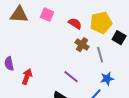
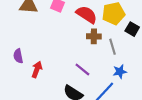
red semicircle: (75, 24) -> (87, 15), size x1.5
brown cross: (82, 45) -> (94, 36), turned -32

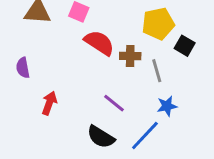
red semicircle: (87, 15) -> (99, 43), moved
purple semicircle: (18, 56) -> (23, 68), moved

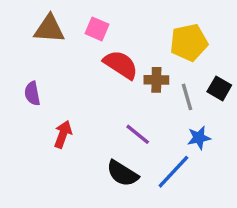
black square: (185, 46) -> (219, 88), moved

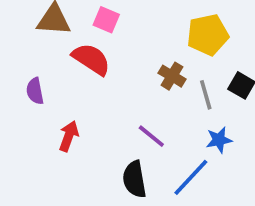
red semicircle: (121, 65) -> (91, 59), moved
brown cross: (156, 80) -> (172, 76), turned 30
black semicircle: (122, 173) -> (134, 179), turned 48

